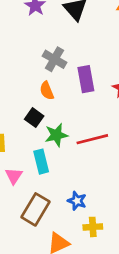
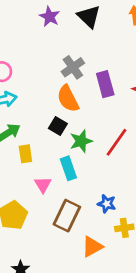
gray cross: (54, 59) -> (73, 67), turned 30
orange semicircle: (47, 91) -> (68, 99), size x1.5
red line: (92, 139) -> (116, 142), turned -36

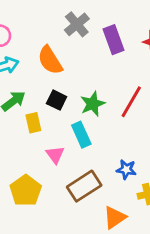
orange semicircle: (68, 99) -> (50, 60), moved
black square: (58, 126) -> (57, 100), moved
brown rectangle: (67, 216) -> (84, 186), turned 36

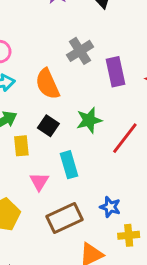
green star: (93, 104) -> (89, 120), moved

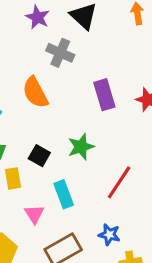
gray cross: (80, 51) -> (60, 53), moved, turned -30
orange semicircle: (47, 84) -> (35, 93), moved
red line: (125, 138) -> (119, 182), moved

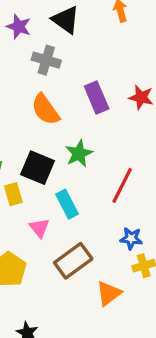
orange semicircle: (35, 93) -> (45, 110), moved
black square: (39, 156) -> (37, 168), size x1.5
blue star: (109, 235) -> (131, 238), moved

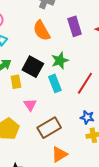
cyan rectangle: (67, 204) -> (55, 83), moved
orange triangle: (109, 293) -> (59, 154), moved

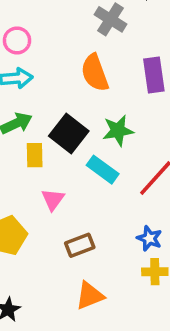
cyan rectangle: (55, 83) -> (103, 170), turned -42
brown rectangle: (49, 128) -> (80, 245), size x0.7

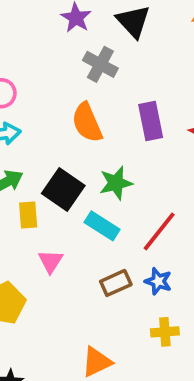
blue star: (149, 238) -> (158, 281), moved
brown rectangle: (80, 245) -> (116, 283), moved

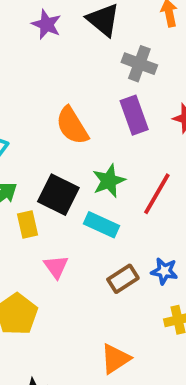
gray cross: (100, 64) -> (139, 64), moved
red line: (159, 231) -> (157, 194), moved

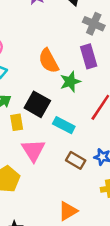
green star: (109, 181) -> (70, 82), moved
pink triangle: (56, 267) -> (33, 150), size x1.5
brown rectangle: (123, 279) -> (76, 160), turned 60

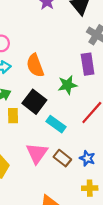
orange semicircle: (49, 61) -> (35, 65), moved
pink triangle: (33, 150) -> (37, 153), moved

